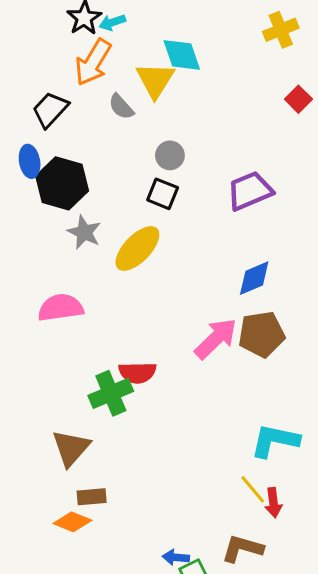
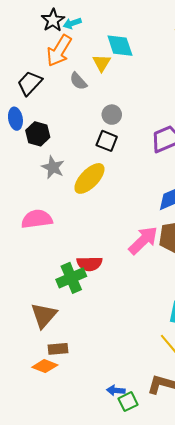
yellow triangle: (155, 80) -> (102, 63), size x0.7
black hexagon: (62, 183) -> (38, 134), size x0.7

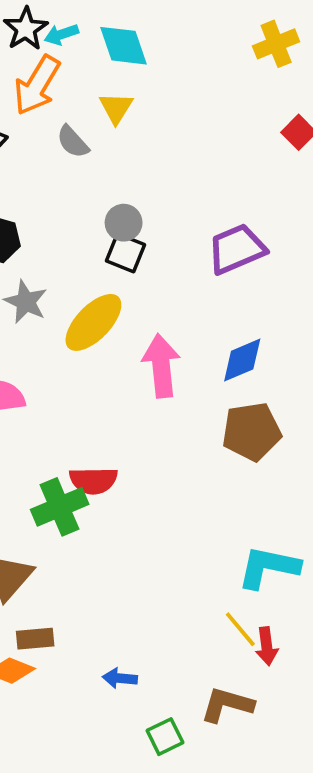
cyan diamond: (120, 46) -> (124, 46), moved
gray circle: (112, 115) -> (124, 223), moved
pink arrow: (143, 240) -> (161, 366), moved, turned -52
blue arrow: (116, 390) -> (120, 678), moved

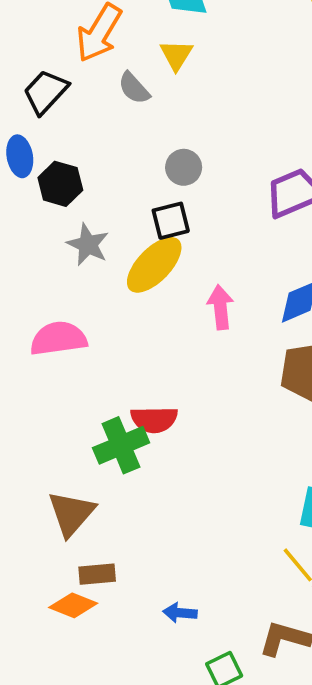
black square: (125, 253) -> (171, 221), moved, turned -36
pink arrow: (161, 366) -> (220, 307), size x0.7

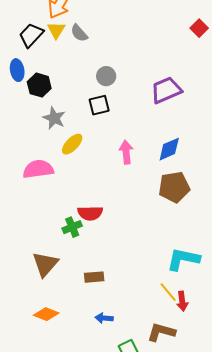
yellow triangle: (176, 55) -> (56, 30), moved
yellow ellipse: (154, 265) -> (72, 144), moved, size x0.7
green cross: (121, 445) -> (72, 227), size x0.7
brown rectangle: (97, 574) -> (94, 277), moved

